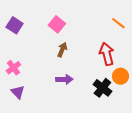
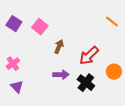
pink square: (57, 24) -> (40, 27), moved
red arrow: (107, 54) -> (89, 56), moved, turned -120
black cross: (102, 88) -> (86, 83), moved

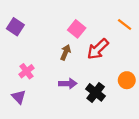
pink square: (40, 27) -> (77, 29), moved
red arrow: (89, 56) -> (98, 49), moved
pink cross: (13, 64) -> (27, 71), moved

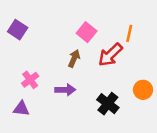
orange line: (125, 25) -> (129, 33), moved, turned 64
purple arrow: (68, 84) -> (65, 90), moved
purple triangle: (19, 97) -> (21, 109), turned -40

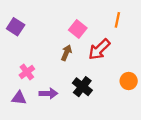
orange line: (129, 33) -> (117, 20), moved
purple arrow: (65, 90) -> (48, 93), moved
black cross: (108, 104) -> (82, 87), moved

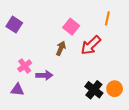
orange circle: (129, 81) -> (115, 89), moved
black cross: (82, 87) -> (94, 90), moved
purple arrow: (48, 93) -> (44, 75), moved

